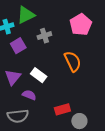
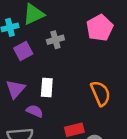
orange semicircle: (73, 61) -> (100, 93), moved
white rectangle: (39, 75) -> (47, 87), turned 56

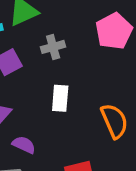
white rectangle: (47, 87) -> (60, 98), moved

